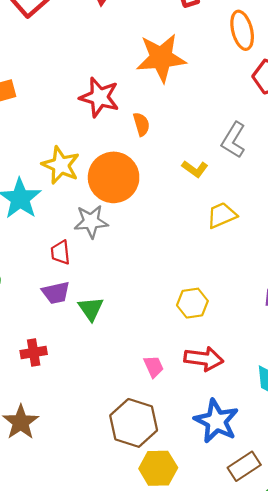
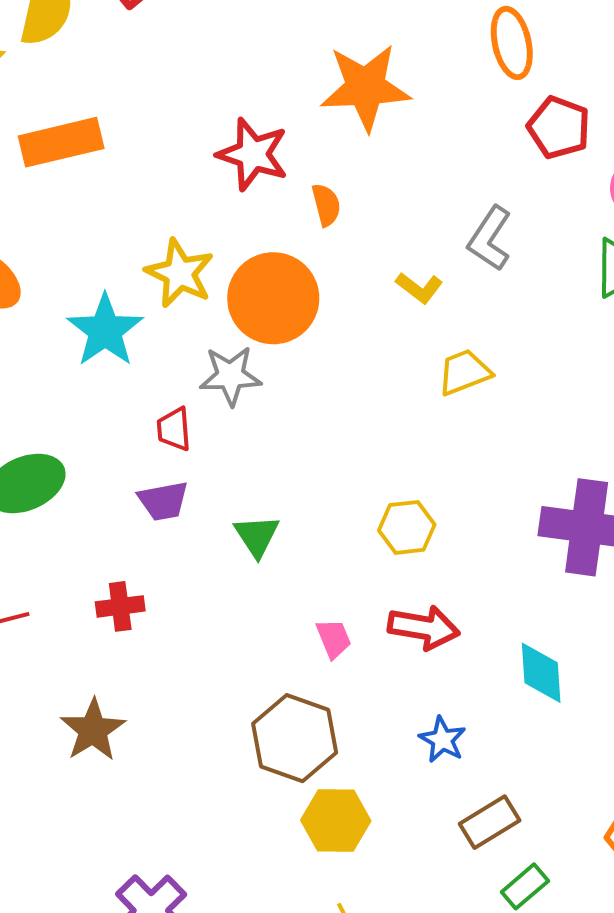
green triangle: (91, 309) -> (257, 536), moved
blue star: (216, 421) -> (443, 740), size x0.6

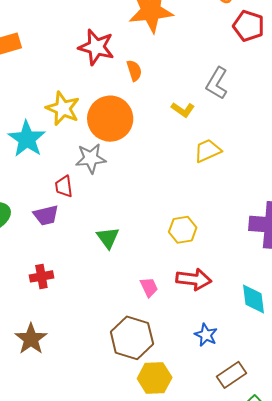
purple trapezoid: (163, 501) -> (46, 215), moved

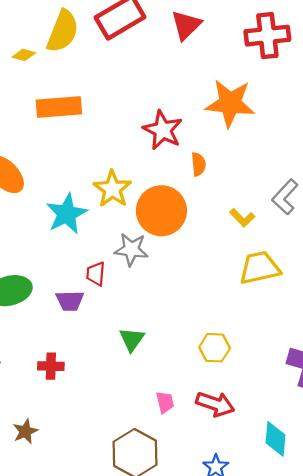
yellow trapezoid: (208, 151) -> (260, 268), size x1.4
brown star: (31, 339) -> (25, 431), size x0.7

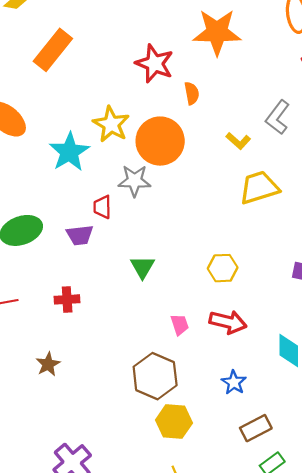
orange rectangle: (59, 107) -> (53, 50), turned -42

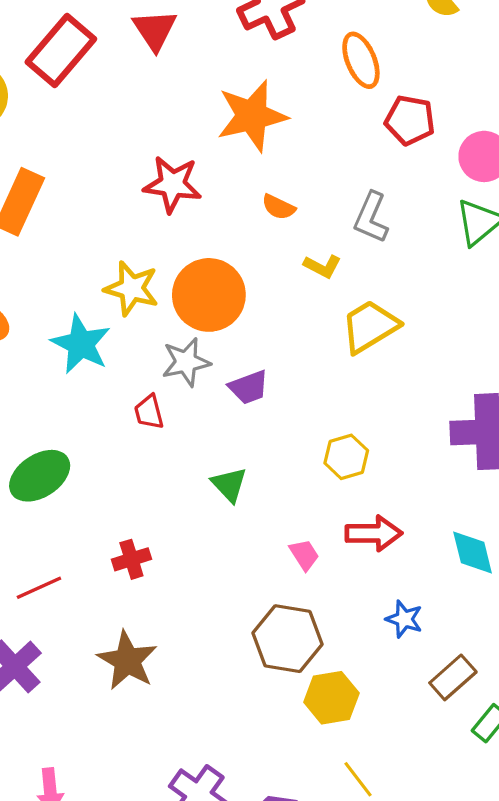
orange semicircle: (192, 93) -> (279, 207), moved, turned 140
purple trapezoid: (80, 235) -> (249, 387), moved
brown star: (48, 364) -> (127, 661), size x1.6

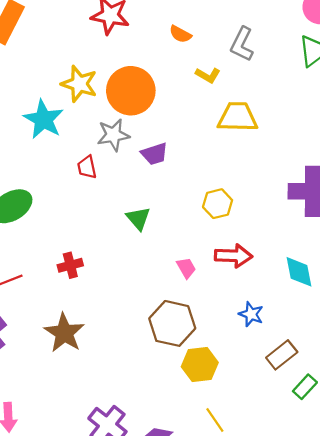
yellow trapezoid: (370, 326) -> (238, 117), turned 30

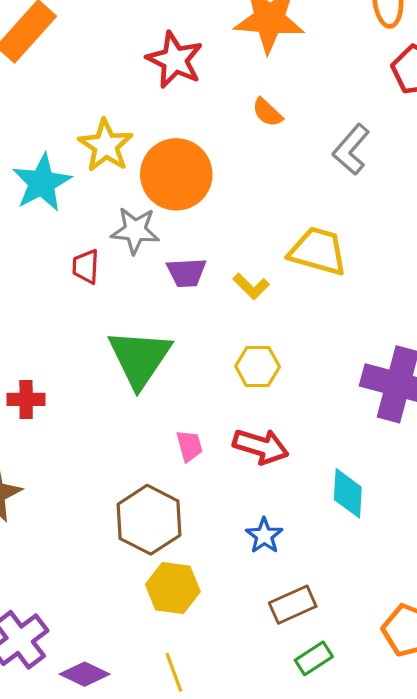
yellow L-shape: (208, 75) -> (251, 286), moved
green triangle: (138, 218) -> (140, 358), size x1.8

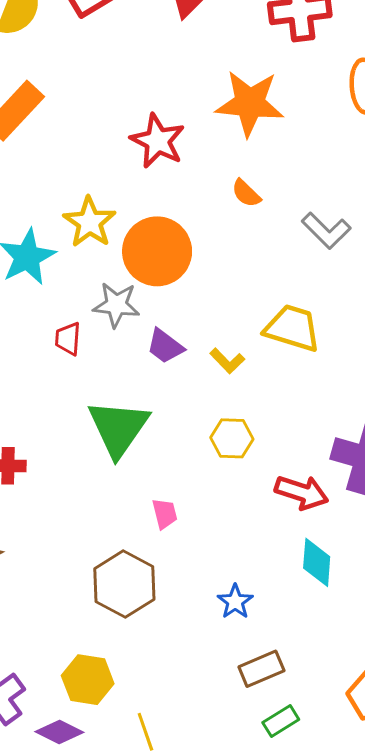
gray L-shape: (351, 149) -> (326, 231), turned -87
purple trapezoid: (186, 273) -> (165, 346), turned 39
red arrow: (261, 446) -> (302, 492), moved
yellow hexagon: (173, 588) -> (88, 680), moved

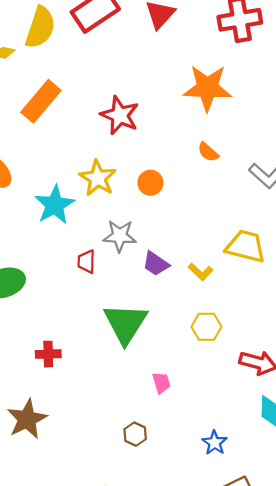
red star: (158, 141) -> (120, 115), moved
orange circle: (157, 251) -> (150, 183), moved, size x0.5
brown hexagon: (124, 584) -> (135, 434), size x0.5

